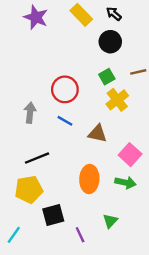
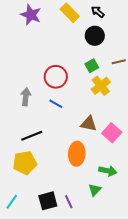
brown triangle: (97, 134) -> (89, 124), moved
green arrow: (125, 182) -> (108, 171), moved
black square: (53, 215) -> (48, 201), moved

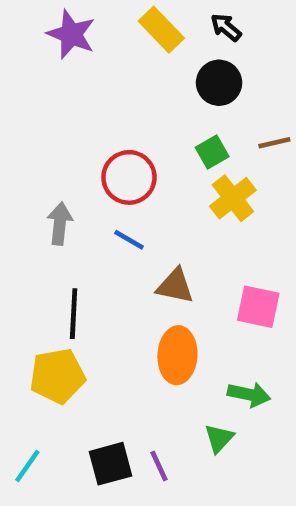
brown triangle: (89, 124) -> (175, 286), moved
pink square: (112, 133) -> (258, 307), turned -30
black line: (32, 136) -> (74, 314), turned -65

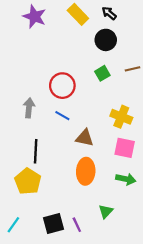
yellow cross: (233, 198) -> (121, 117), moved, turned -30
yellow pentagon: (57, 376) -> (28, 181), turned -30
green arrow: (249, 394) -> (126, 179), moved

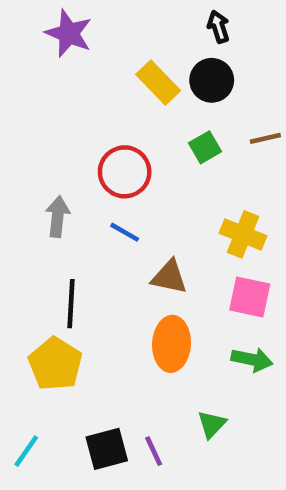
black arrow: (109, 13) -> (218, 27), turned 32
yellow rectangle: (78, 14) -> (158, 83), moved

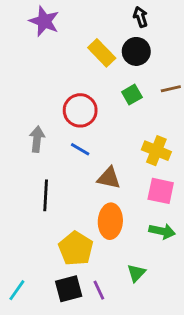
yellow pentagon: (55, 364) -> (76, 248), moved

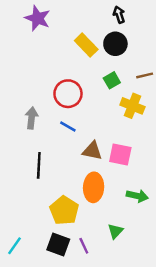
yellow cross: (156, 151) -> (132, 106), moved
pink square: (161, 191) -> (120, 154), moved
black square: (69, 289) -> (58, 245), turned 35

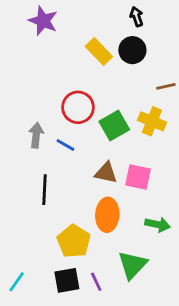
green square: (112, 80) -> (114, 125), moved, size x1.5
blue line: (68, 127) -> (65, 145), moved
green triangle: (115, 231) -> (132, 265), size x1.6
black square: (58, 245) -> (67, 280), turned -30

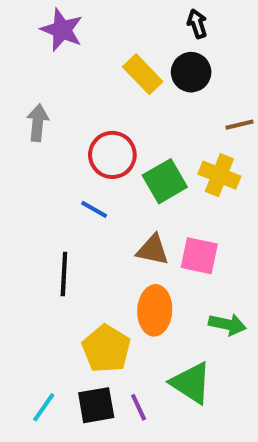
gray arrow: (36, 135) -> (38, 123), moved
green triangle: (132, 265) -> (191, 383), turned -40
cyan line: (17, 282) -> (44, 407), moved

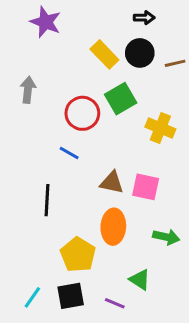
black arrow: (197, 24) -> (144, 18), turned 108
brown line: (240, 125) -> (175, 63), moved
green square: (165, 181) -> (121, 99), moved
green triangle: (191, 383) -> (140, 280), size x0.7
purple line: (139, 407) -> (115, 303), moved, turned -42

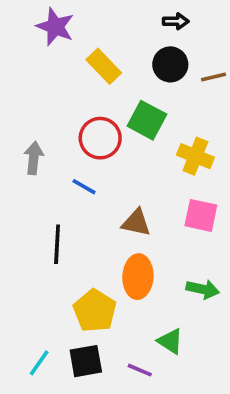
yellow rectangle: (104, 54) -> (104, 66), moved
gray arrow: (28, 90) -> (34, 158), moved
green square: (121, 99) -> (147, 120), turned -32
pink square: (146, 187) -> (201, 215), moved

